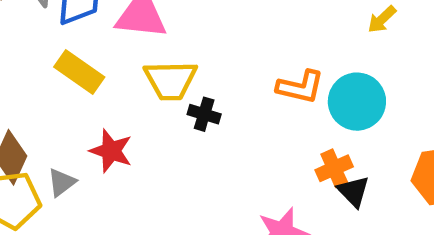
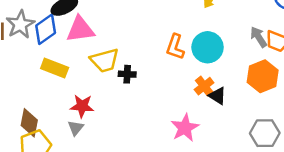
orange L-shape: (300, 87) -> (175, 47), turned 110
gray triangle: (62, 182) -> (76, 128), moved

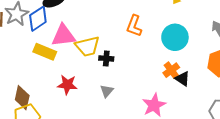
pink triangle: (80, 29) -> (63, 36), moved
orange L-shape: (175, 47) -> (134, 26), moved
gray triangle: (76, 128) -> (107, 91), moved

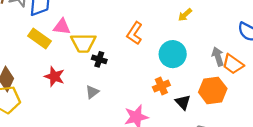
pink triangle: (63, 36) -> (62, 27), size x0.7
black triangle: (182, 79) -> (183, 102), moved

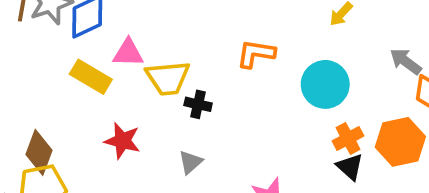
orange L-shape: (135, 33) -> (256, 54), turned 70
gray arrow: (218, 57) -> (406, 61), moved, turned -30
orange cross: (161, 86) -> (348, 138), moved

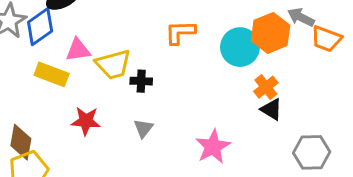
orange hexagon: (400, 142) -> (271, 33), moved

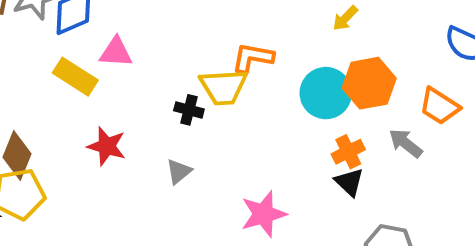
gray arrow: (301, 17) -> (406, 143), moved
yellow trapezoid: (113, 64) -> (223, 87), moved

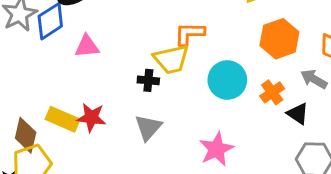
yellow rectangle: (75, 77) -> (63, 119), moved
cyan circle: (326, 93) -> (227, 80), moved
gray triangle: (179, 171) -> (148, 128), size x1.4
black triangle: (349, 182) -> (298, 114), moved

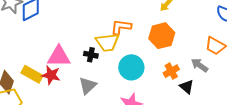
orange hexagon: (279, 39) -> (162, 36), moved
pink triangle: (87, 46) -> (59, 56), moved, size x1.4
cyan circle: (227, 80) -> (131, 67), moved

